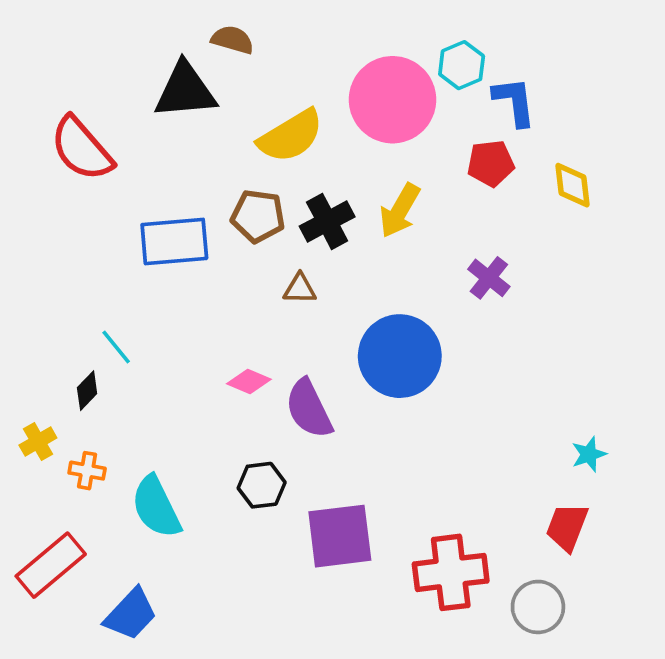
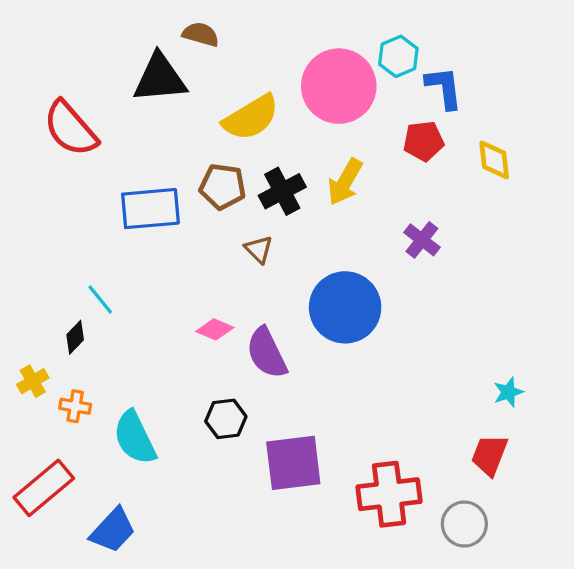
brown triangle: (300, 289) -> (259, 249), turned 44

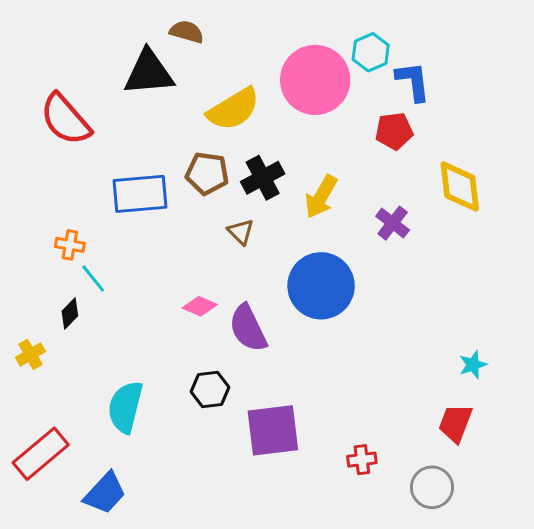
yellow diamond: (494, 160) -> (460, 187), moved, size x1.4
yellow arrow: (345, 182) -> (321, 197), moved
orange cross: (75, 406) -> (70, 245), moved
cyan semicircle: (135, 438) -> (125, 407), turned 40
red cross: (389, 494) -> (362, 460), size x0.5

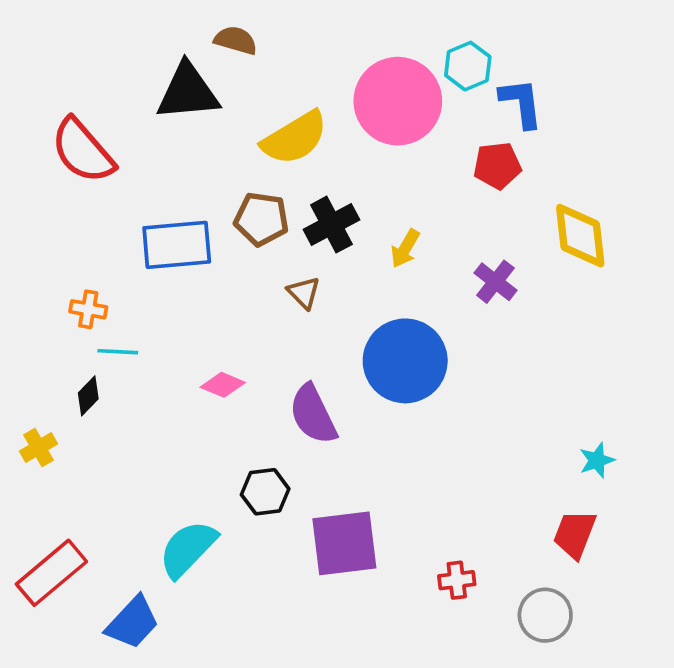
yellow arrow: (321, 197) -> (405, 249), size x0.7
cyan line: (93, 279) -> (118, 352), turned -48
pink diamond: (200, 306) -> (223, 385), moved
cyan semicircle: (125, 407) -> (188, 549), moved, turned 30

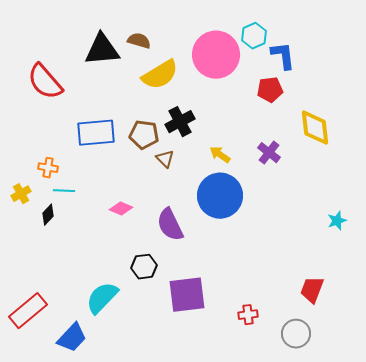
brown semicircle: (236, 40) -> (139, 41), moved
brown pentagon: (261, 219) -> (144, 135), moved
yellow arrow: (405, 249) -> (220, 155), moved, turned 95
yellow cross: (39, 447) -> (21, 194), moved
cyan star: (597, 460) -> (337, 221), moved

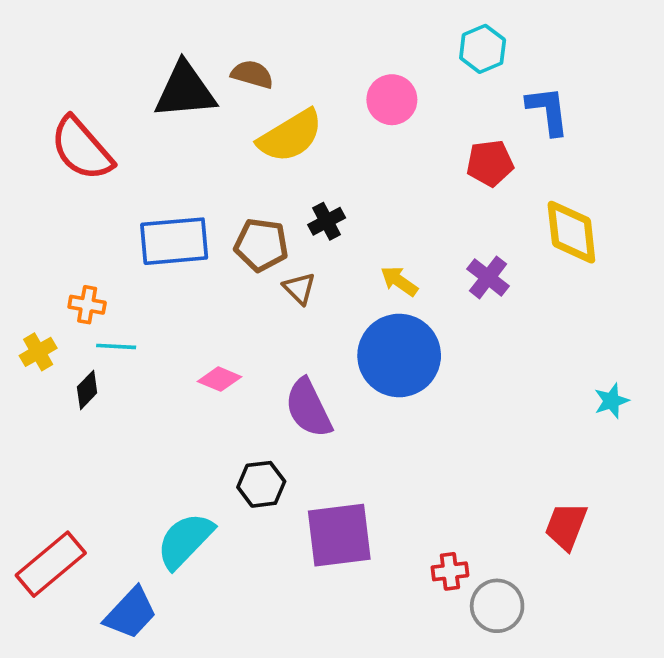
cyan hexagon: (254, 36) -> (483, 49), moved
pink circle: (216, 55) -> (392, 100), size x0.6
blue L-shape: (283, 56) -> (548, 111), moved
black cross: (180, 122) -> (327, 221), size x0.7
gray circle: (296, 334) -> (497, 606), moved

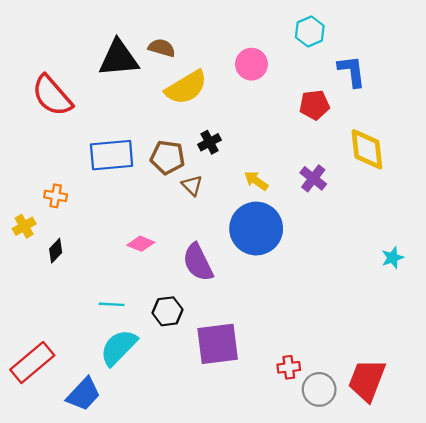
cyan line: (116, 346) -> (112, 304), moved
red trapezoid: (566, 526) -> (367, 380), moved, size x1.4

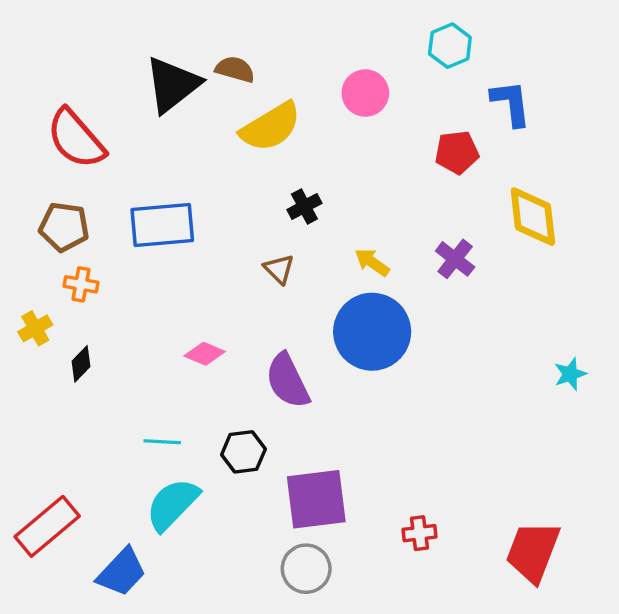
black triangle: (119, 58) -> (172, 85), turned -33
brown pentagon: (168, 157) -> (64, 227), moved
gray circle: (319, 389) -> (306, 569), moved

